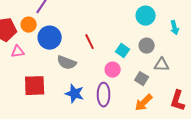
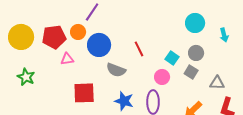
gray triangle: (162, 65) -> (217, 83), moved
gray square: (142, 79) -> (191, 72), moved

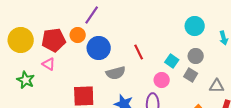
pink triangle: (67, 59) -> (49, 64), moved, turned 40
gray semicircle: (116, 70) -> (116, 73), turned -36

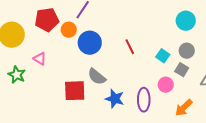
red pentagon: (54, 40) -> (47, 20), moved
gray semicircle: (116, 73) -> (97, 77), moved, turned 54
pink circle: (162, 80) -> (166, 85), moved

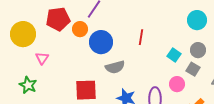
red line: (130, 47) -> (141, 37), moved, turned 35
pink triangle: (40, 59) -> (42, 58), moved, turned 32
green star: (17, 75) -> (28, 85), moved
gray semicircle: (97, 77) -> (115, 67), moved, turned -54

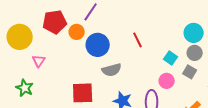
cyan circle: (197, 20) -> (194, 33), moved
red line: (141, 37) -> (138, 40), turned -35
pink circle: (177, 84) -> (167, 81), moved

